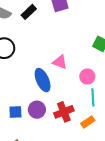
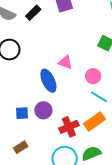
cyan line: (93, 97) -> (99, 97), turned -54
red cross: (64, 112) -> (69, 127), moved
orange rectangle: (88, 122) -> (95, 122), size x1.5

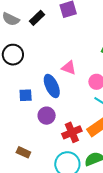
blue square: (22, 113) -> (26, 95), moved
brown rectangle: (21, 147) -> (23, 152), turned 56

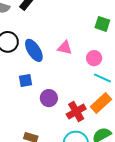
blue ellipse: (52, 86) -> (34, 50), moved

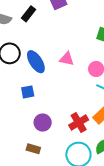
purple circle: (49, 98) -> (43, 123), moved

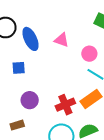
brown rectangle: (33, 149) -> (17, 125), turned -40

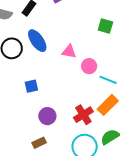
blue ellipse: (30, 39) -> (37, 41), moved
pink circle: (89, 54) -> (89, 66), moved

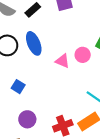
pink circle: (89, 66) -> (83, 55), moved
blue square: (31, 86) -> (18, 87), turned 32

